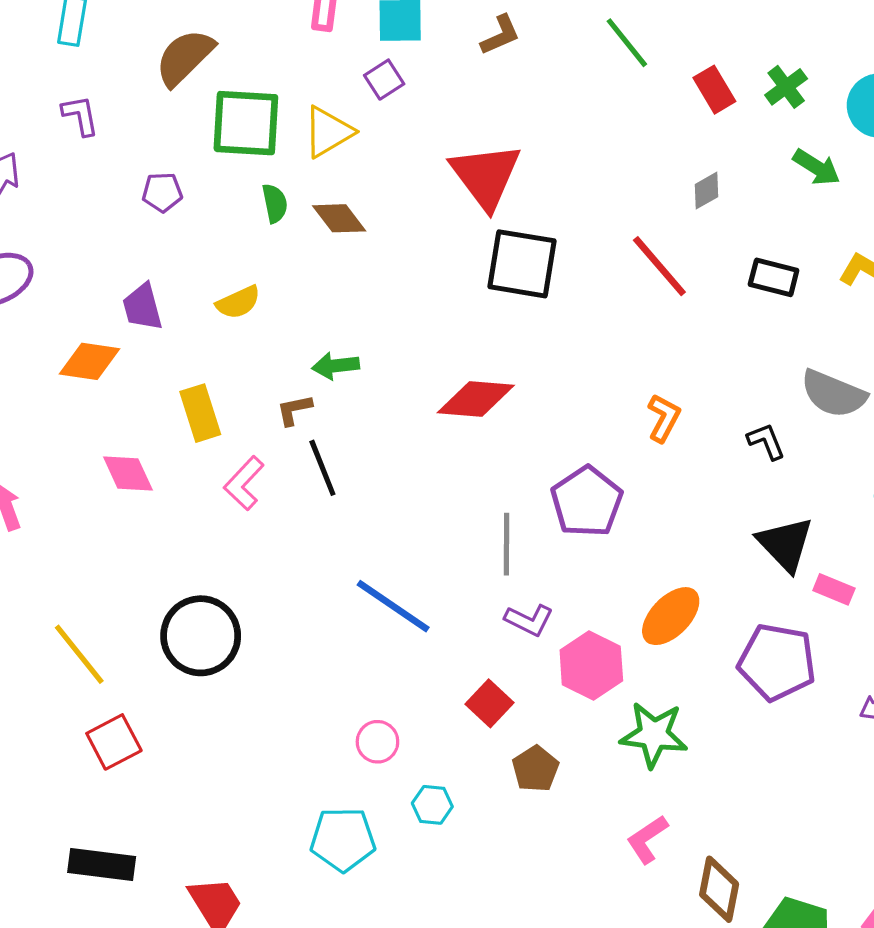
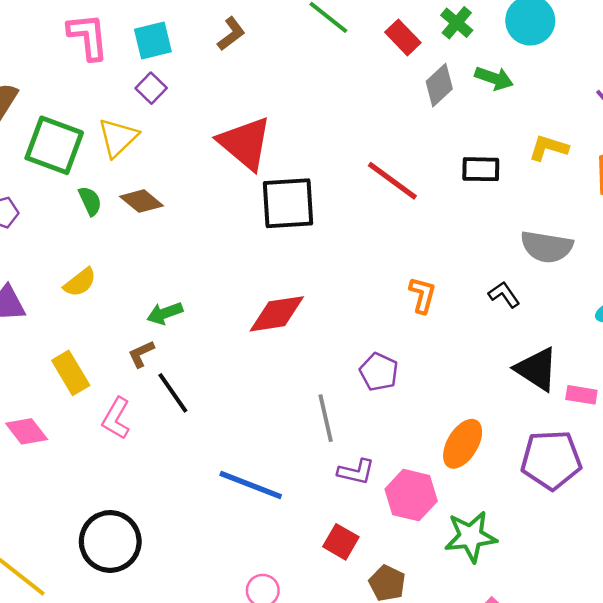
green square: (246, 123) -> (54, 145), turned 30
gray diamond: (707, 191) -> (439, 85), moved, size x1.4
purple pentagon: (587, 502) -> (379, 372), size x0.7

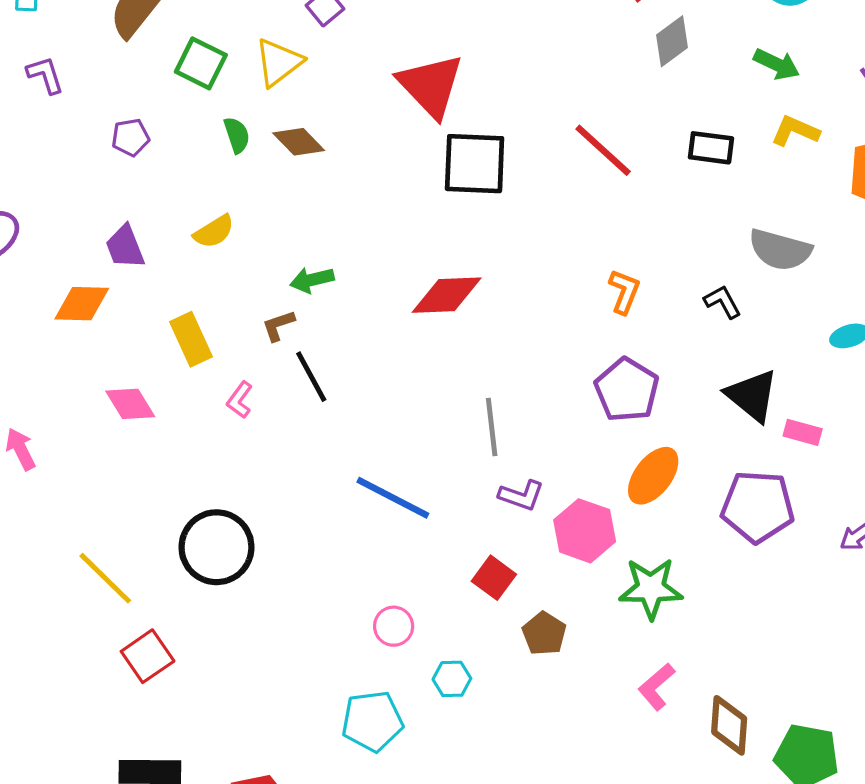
green arrow: (494, 78) -> (777, 64), moved
green square: (54, 145) -> (201, 63), size x0.7
purple pentagon: (379, 372) -> (627, 390), moved, size x1.4
pink L-shape: (116, 418) -> (240, 400), size x0.7

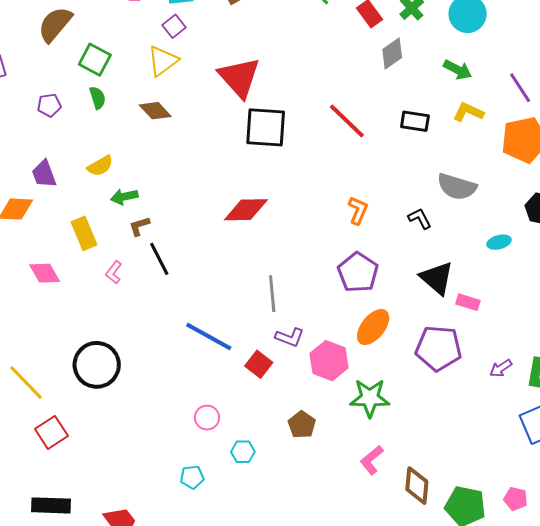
yellow triangle: (279, 62) -> (163, 61), moved
green semicircle: (237, 135) -> (98, 98), moved
green arrow: (312, 280) -> (124, 197), moved
red square: (494, 578) -> (259, 364), moved
cyan pentagon: (372, 721) -> (192, 477), size x0.6

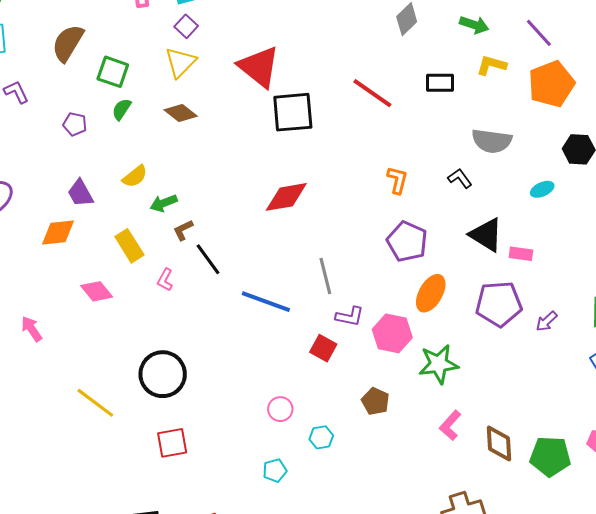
green semicircle: (98, 98) -> (122, 109), turned -120
purple pentagon: (49, 105) -> (75, 124), turned 30
blue line: (209, 337) -> (266, 302), moved
purple arrow: (501, 368) -> (547, 321), moved
red square: (51, 432) -> (172, 443), moved, turned 32

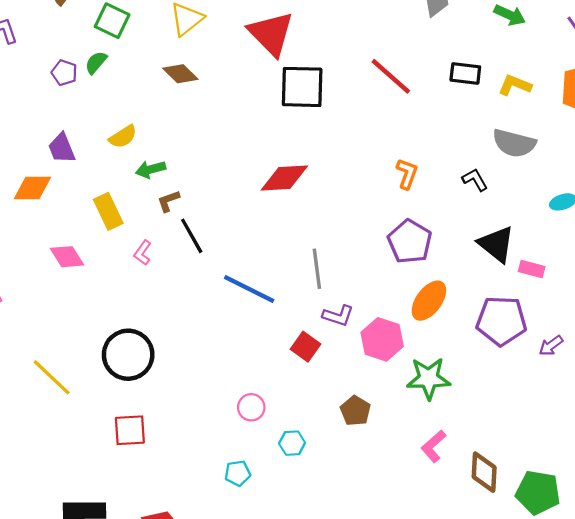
yellow L-shape: (491, 65) -> (515, 85), moved
green semicircle: (122, 109) -> (96, 62), moved

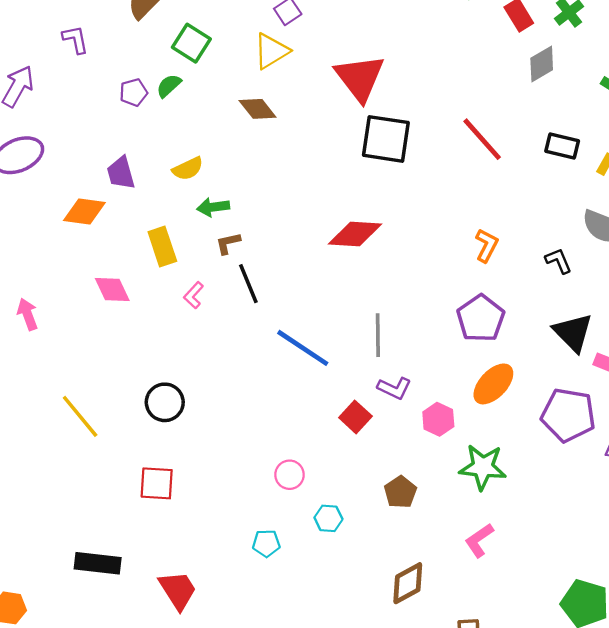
purple pentagon: (64, 73) -> (134, 92), turned 30
pink hexagon: (382, 339) -> (438, 419), size x0.7
black circle: (128, 355) -> (165, 402), size x0.7
brown diamond: (484, 472) -> (408, 583), moved, turned 51

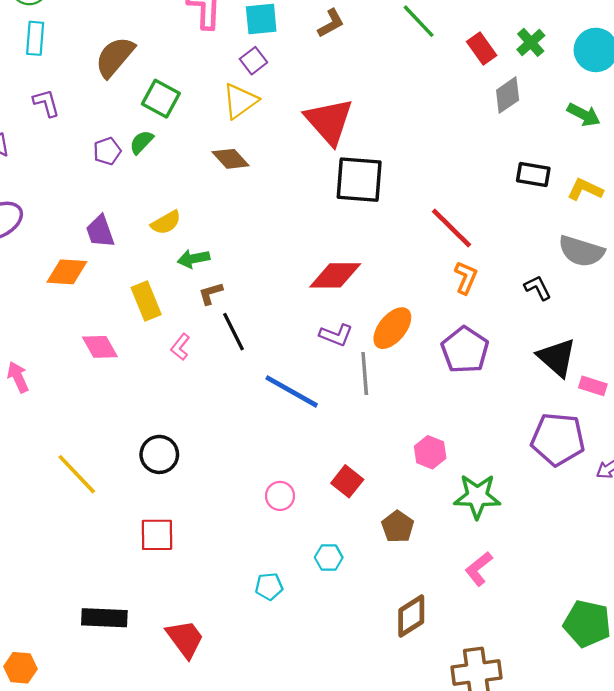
red line: (482, 139) -> (452, 228), moved
orange ellipse: (493, 384) -> (392, 328), moved
purple L-shape: (394, 388) -> (336, 335), moved
red square: (355, 417) -> (347, 481), moved
pink circle: (289, 475) -> (280, 496), moved

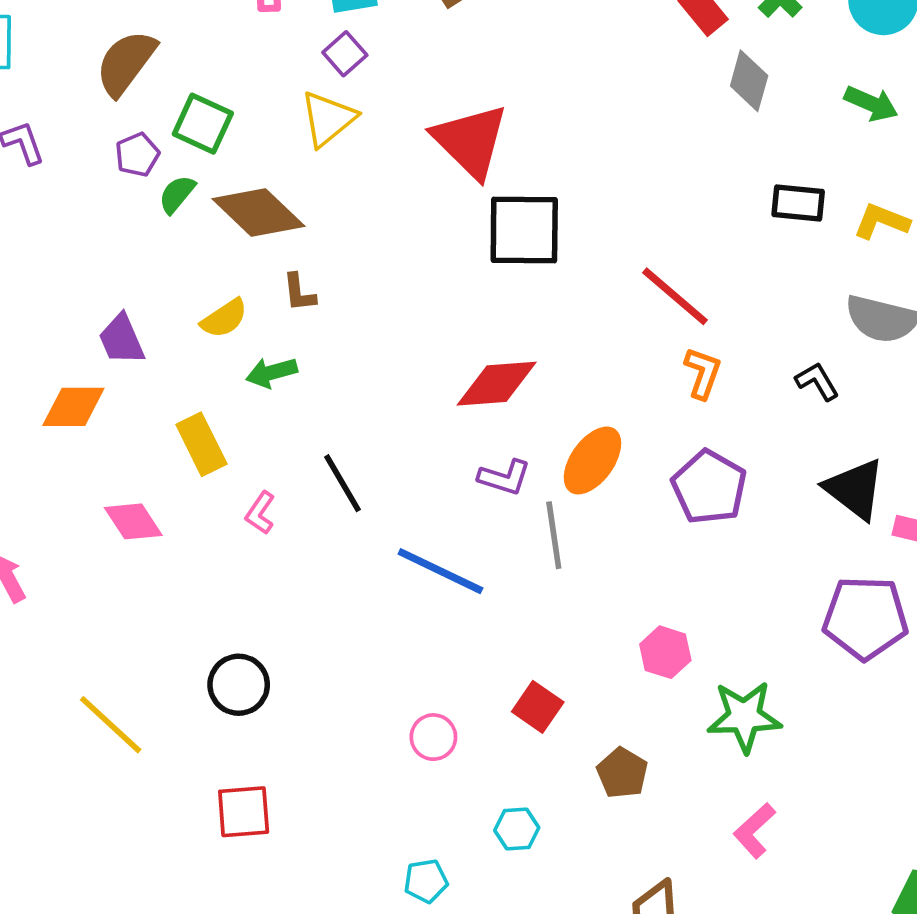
gray diamond: (508, 95) -> (749, 81), turned -36
purple pentagon: (107, 151) -> (137, 155), moved
brown diamond: (231, 159) -> (258, 213), moved, size x1.5
brown L-shape: (211, 293) -> (299, 293), moved, turned -76

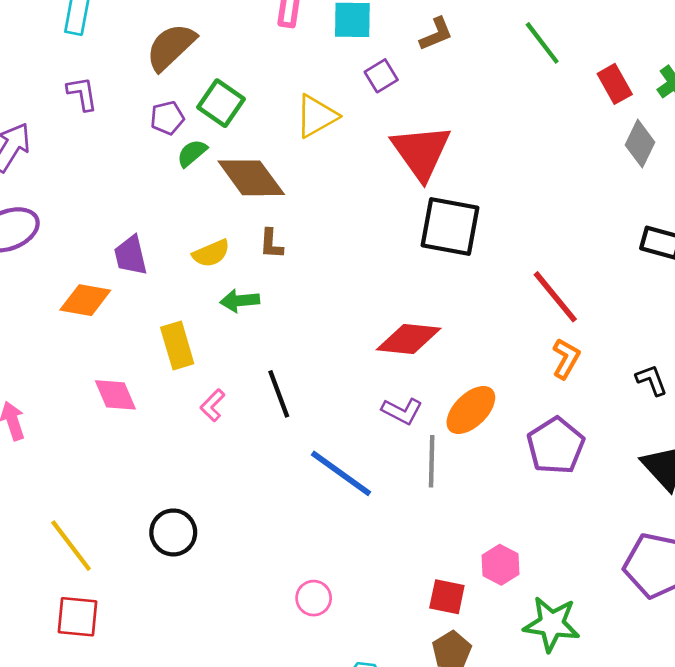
purple square: (345, 54) -> (381, 76), moved
red square: (538, 707) -> (447, 597), moved, turned -33
red square: (244, 812) -> (77, 617), moved

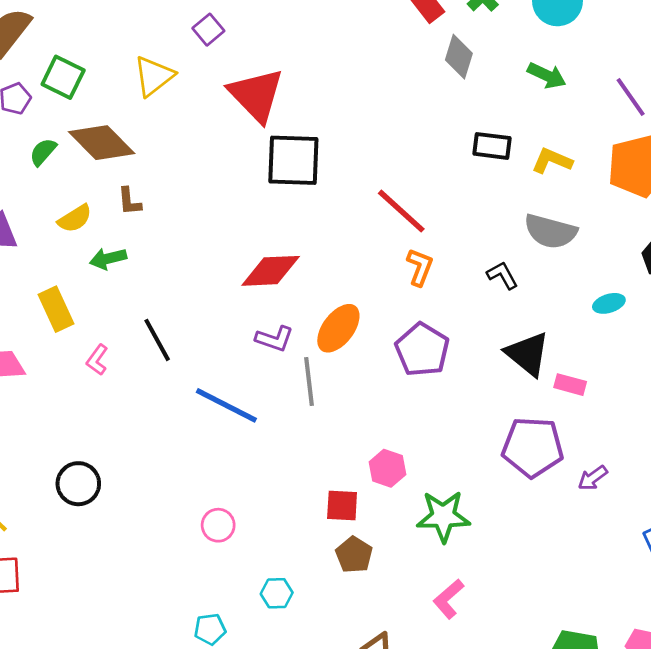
green semicircle: (192, 153) -> (43, 152), moved

